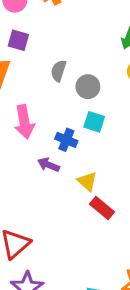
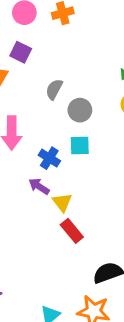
cyan square: (94, 122) -> (80, 145), turned -30
purple arrow: (48, 165) -> (39, 186), moved

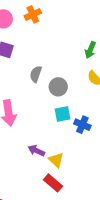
blue cross: (49, 158) -> (82, 125), moved
red rectangle: (72, 231) -> (53, 183), moved

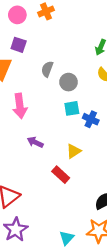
purple arrow: (36, 151) -> (35, 142), moved
yellow triangle: (56, 160) -> (74, 151), moved, turned 42

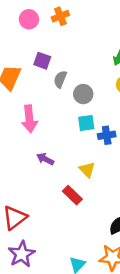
purple square: (19, 45) -> (42, 61), moved
blue cross: (91, 119) -> (107, 135), turned -35
yellow triangle: (74, 151) -> (87, 170), turned -42

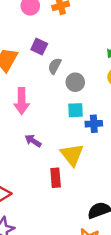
yellow triangle: (87, 170) -> (72, 155), size x1.5
red rectangle: (72, 195) -> (56, 178), turned 36

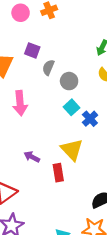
cyan square: (75, 110) -> (72, 107), turned -35
blue cross: (94, 124) -> (90, 119), turned -35
purple arrow: (33, 141) -> (32, 157), moved

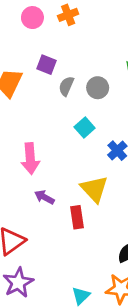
gray circle: (69, 81) -> (98, 88), moved
pink arrow: (20, 103) -> (30, 159), moved
cyan square: (72, 107) -> (85, 128), moved

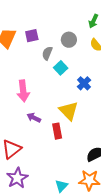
purple square: (46, 65) -> (32, 36), moved, turned -32
gray semicircle: (66, 86) -> (47, 53), moved

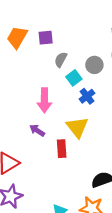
gray circle: (69, 40) -> (94, 65), moved
blue cross: (84, 83) -> (87, 96), moved
pink arrow: (23, 91) -> (44, 100), moved

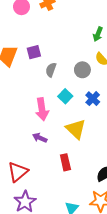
cyan square: (74, 78) -> (65, 96), moved
blue cross: (87, 96) -> (93, 99), moved
red rectangle: (62, 149) -> (65, 162), moved

